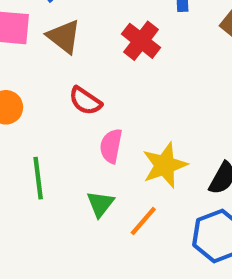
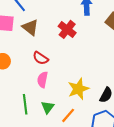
pink semicircle: (111, 146) -> (43, 80), moved
green line: (38, 178) -> (25, 104), moved

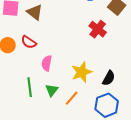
red cross: (67, 29) -> (98, 29), moved
red semicircle: (40, 58) -> (29, 42), moved

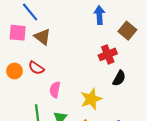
red cross: (98, 29) -> (108, 54), turned 30
black semicircle: (109, 78) -> (119, 78), moved

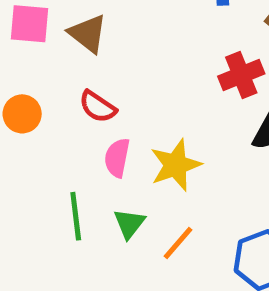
red semicircle: (36, 68) -> (98, 107), moved
yellow star: (91, 99) -> (176, 165), moved

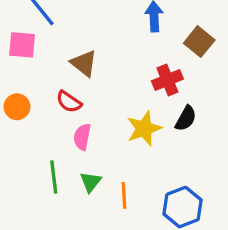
brown triangle: (88, 34) -> (84, 63), moved
yellow star: (176, 165) -> (144, 128), moved
orange line: (178, 243) -> (124, 195), turned -44

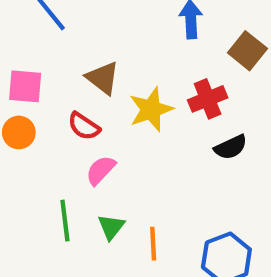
pink square: (22, 45) -> (25, 86), moved
black semicircle: (186, 118) -> (231, 147), turned 36
yellow star: (144, 128) -> (151, 109), moved
pink semicircle: (82, 137) -> (101, 170), turned 32

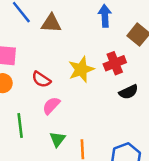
brown triangle: (103, 78) -> (51, 23), moved, turned -35
green line: (65, 221) -> (20, 125), moved

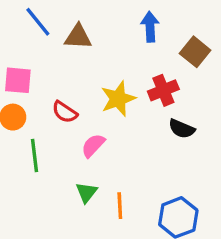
black semicircle: (128, 92) -> (182, 129), turned 48
pink semicircle: (51, 106) -> (93, 145), moved
green line: (20, 125) -> (35, 156), moved

